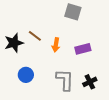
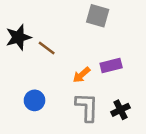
black star: (14, 43) -> (18, 37), moved
orange arrow: (56, 45) -> (82, 75), moved, turned 40

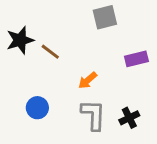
gray square: (98, 16) -> (105, 17), turned -30
purple rectangle: (111, 65) -> (136, 59), moved

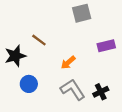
black star: (20, 40) -> (15, 56), moved
gray L-shape: (93, 115) -> (73, 90), turned -35

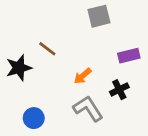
blue circle: (29, 84) -> (34, 118), moved
black cross: (101, 92) -> (119, 90), moved

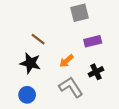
purple rectangle: (129, 56) -> (93, 41), moved
black star: (19, 68) -> (30, 63), moved, turned 30

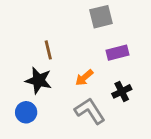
brown line: (38, 39) -> (48, 50), turned 40
blue circle: (27, 95) -> (26, 112), moved

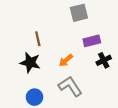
black cross: (122, 91) -> (104, 60), moved
blue circle: (26, 112) -> (35, 97), moved

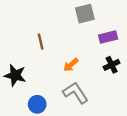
purple rectangle: (92, 41) -> (108, 37), moved
black star: (30, 62) -> (15, 75), moved

